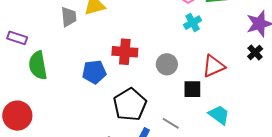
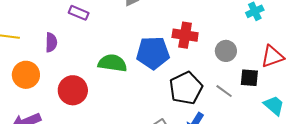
green semicircle: (38, 65) -> (112, 63), moved, turned 104
blue pentagon: (94, 72) -> (153, 53), size x1.4
gray line: (171, 123) -> (224, 91), moved

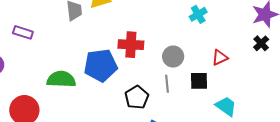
red triangle: (272, 56) -> (220, 58), size x0.7
black pentagon: (186, 88) -> (137, 97), size x0.7
gray line: (224, 91) -> (167, 84), moved, turned 54

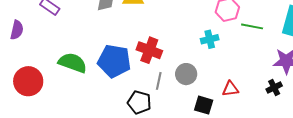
cyan cross: (198, 14) -> (210, 39), moved
gray line: (167, 84) -> (159, 81), moved
black pentagon: (137, 97) -> (139, 102), turned 30

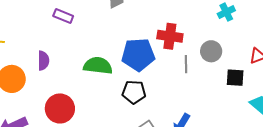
purple semicircle: (17, 30) -> (43, 61), moved
red circle: (28, 81) -> (60, 108), moved
black pentagon: (139, 102) -> (134, 92), moved

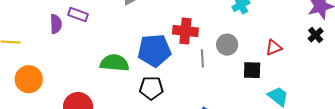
purple semicircle: (43, 61) -> (56, 24), moved

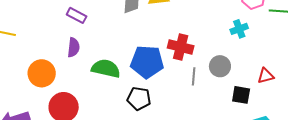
purple semicircle: (56, 24) -> (74, 47), moved
orange circle: (29, 79) -> (42, 73), moved

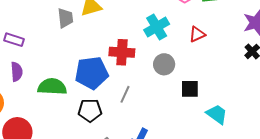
cyan cross: (239, 29) -> (157, 27), moved, size x1.4
gray line: (194, 76) -> (125, 94), moved, turned 30
red triangle: (266, 76) -> (197, 34), moved

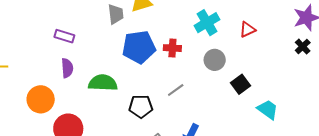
red cross: (122, 52) -> (172, 48), size x0.7
blue pentagon: (92, 73) -> (139, 47), moved
black square: (190, 89) -> (241, 84), turned -36
gray line: (125, 94) -> (176, 90), turned 30

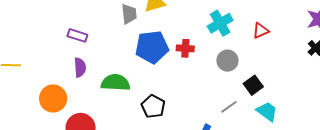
gray line: (176, 90) -> (229, 107), moved
black pentagon: (141, 106) -> (153, 106), turned 30
cyan trapezoid: (268, 110) -> (267, 111), moved

